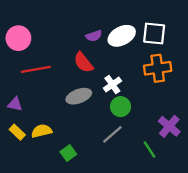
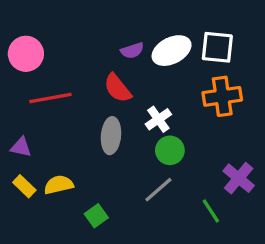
gray ellipse: (79, 96) -> (111, 136), turned -65

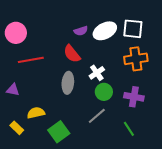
purple cross: (239, 178) -> (134, 97), moved, turned -30
yellow rectangle: (24, 186) -> (17, 128), moved
green square: (96, 216) -> (59, 132), size x1.5

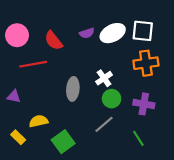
red semicircle: (72, 54) -> (54, 41), moved

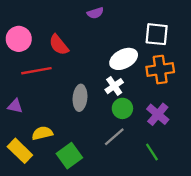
purple semicircle: (87, 33) -> (95, 13), moved
white ellipse: (113, 33) -> (124, 59), moved
purple cross: (144, 104) -> (158, 114), turned 30
yellow rectangle: (18, 137) -> (20, 151), size x1.5

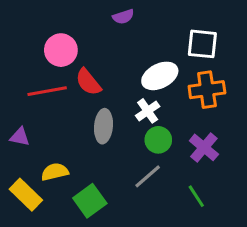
pink circle: (19, 39) -> (61, 50), moved
red semicircle: (59, 45) -> (88, 82), moved

